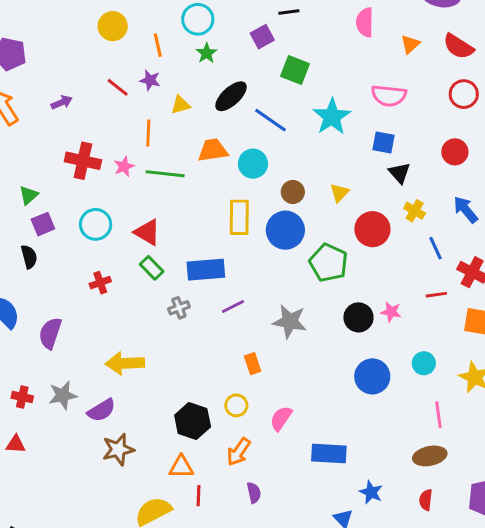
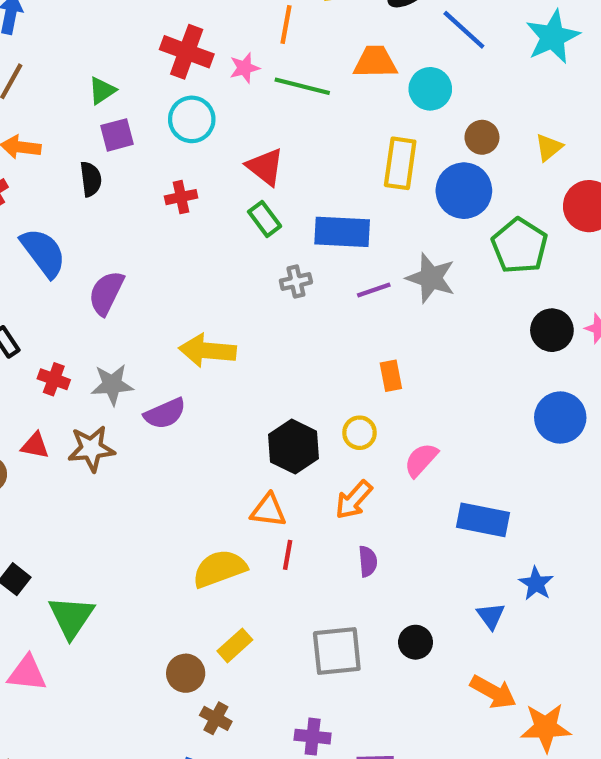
cyan circle: (96, 224) -> (192, 119), moved
red cross: (100, 283) -> (181, 197), moved
gray star: (290, 321) -> (431, 278), moved
brown star: (118, 449) -> (91, 449), moved

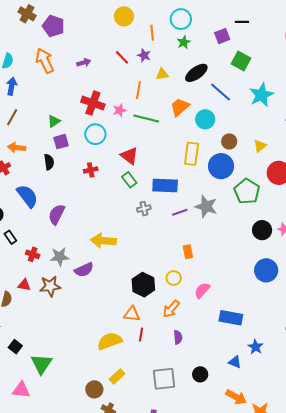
orange trapezoid: (375, 62) -> (180, 107), turned -40
blue triangle: (491, 616) -> (235, 362), turned -32

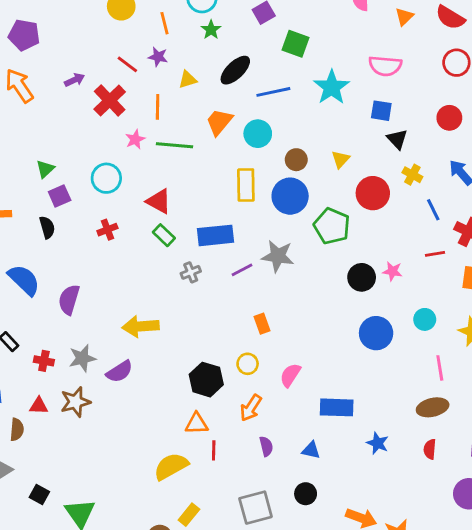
blue line: (220, 92) -> (273, 92), turned -45
red cross: (93, 103) -> (110, 101), moved, turned 35
blue triangle: (235, 362) -> (311, 450), moved

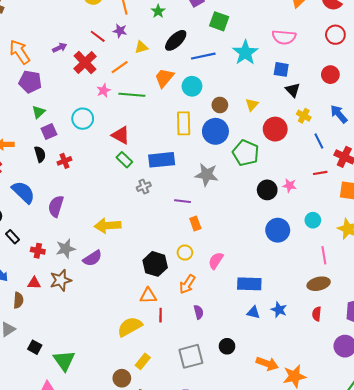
purple pentagon: (24, 35) -> (30, 82), moved
orange line: (158, 107) -> (120, 67), turned 54
red cross: (107, 230) -> (64, 161), moved
purple line: (242, 270) -> (183, 201), moved, turned 35
blue triangle: (311, 450) -> (253, 312), moved

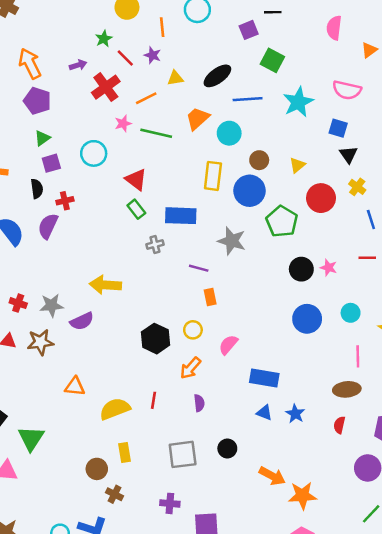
green star: (158, 11) -> (104, 39), moved
purple semicircle: (56, 206) -> (48, 226), moved
orange triangle: (148, 296) -> (75, 387), moved
yellow rectangle: (143, 361) -> (125, 453), turned -56

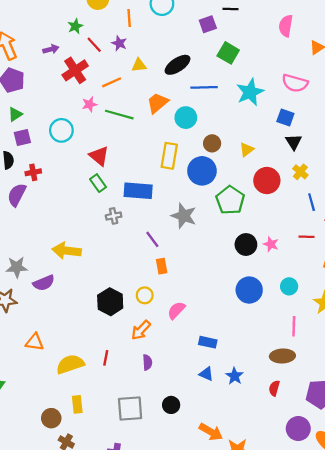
purple line: (199, 268) -> (152, 239), turned 36
blue rectangle: (264, 378) -> (208, 342), size x0.7

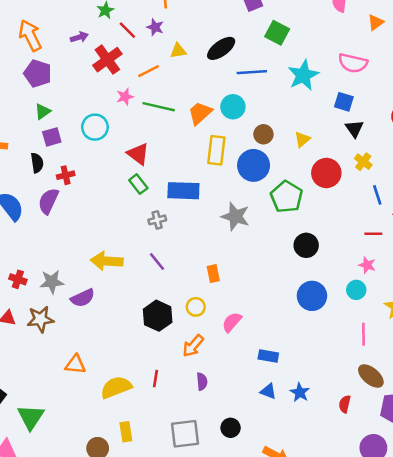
orange trapezoid: (158, 103) -> (200, 113), moved
purple line: (152, 239) -> (157, 262), moved
pink star: (271, 244) -> (367, 265), moved
brown ellipse: (282, 356) -> (371, 376), moved, turned 45

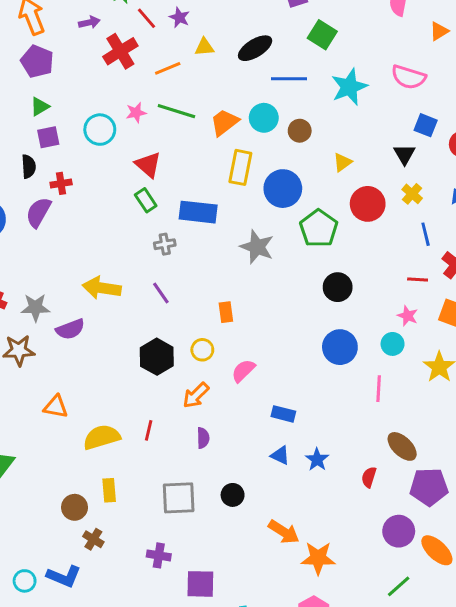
pink star: (125, 97) -> (136, 113), moved
blue square: (344, 102) -> (426, 125), moved
brown circle: (263, 134) -> (300, 131), moved
pink line: (364, 334) -> (379, 389), moved

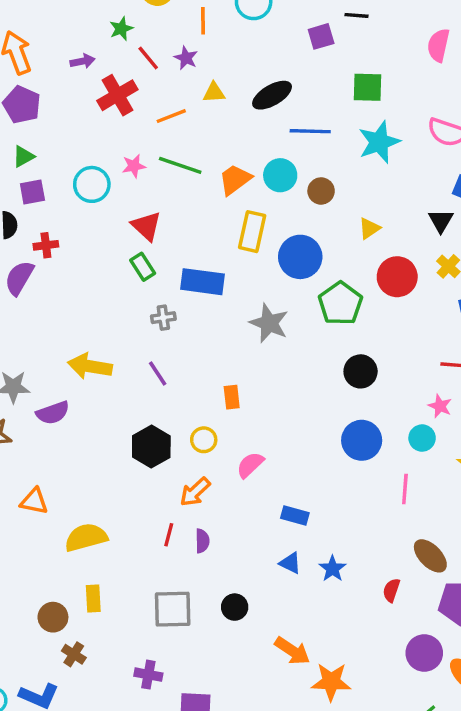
green square: (322, 35) -> (368, 87), moved, turned -32
red line: (149, 430) -> (169, 535), moved

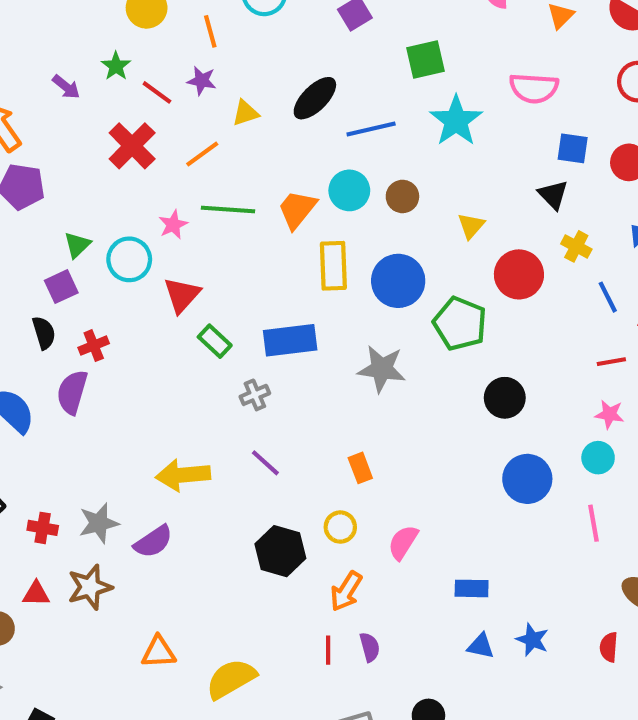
purple arrow: (82, 61) -> (66, 87), moved, turned 65
green triangle: (23, 156) -> (77, 245), moved
red triangle: (146, 226) -> (182, 295), moved, turned 44

